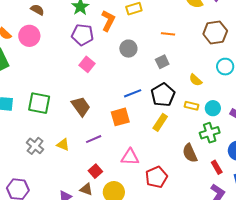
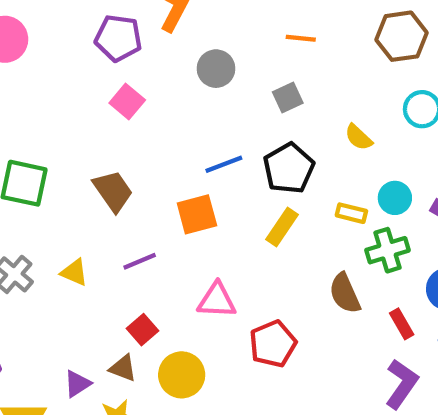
yellow rectangle: (191, 106) -> (351, 213), moved

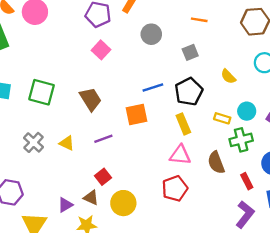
yellow rectangle: (282, 227) -> (183, 124), turned -60
pink triangle: (217, 300) -> (180, 155), moved

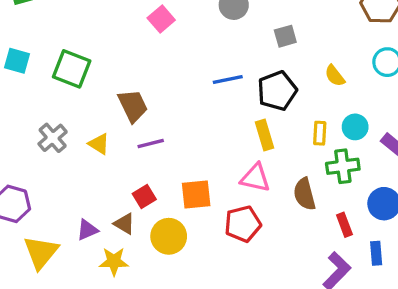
brown trapezoid: (91, 99) -> (133, 106), moved
orange square: (136, 115) -> (196, 194), moved
yellow rectangle: (222, 118) -> (320, 133), turned 70

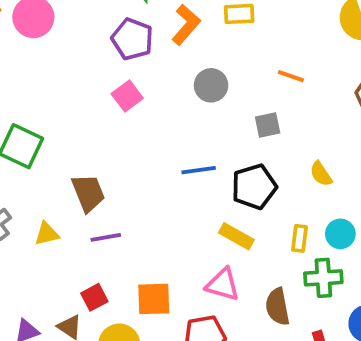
yellow rectangle: (265, 135) -> (236, 236), turned -48
yellow triangle: (99, 144) -> (47, 234), turned -50

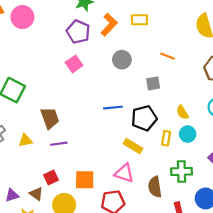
cyan circle: (340, 234) -> (188, 134), moved
yellow rectangle: (299, 238) -> (166, 138), moved

